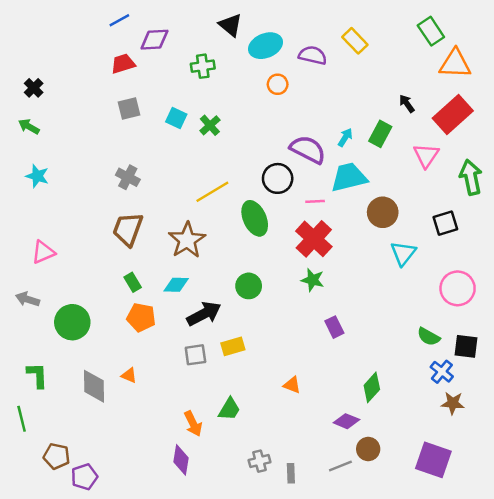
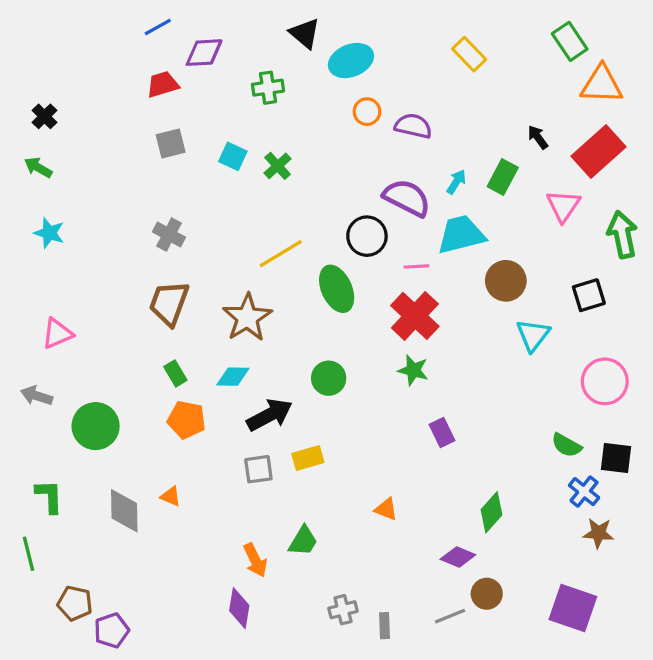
purple semicircle: (313, 55) -> (413, 126), moved

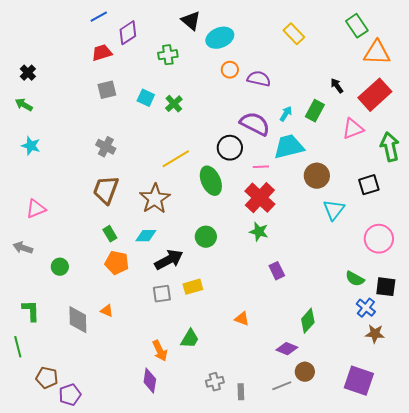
purple diamond: (204, 53) -> (128, 33), turned -30
pink triangle: (563, 206) -> (353, 129), turned 35
green circle: (96, 426) -> (60, 267), size x0.6

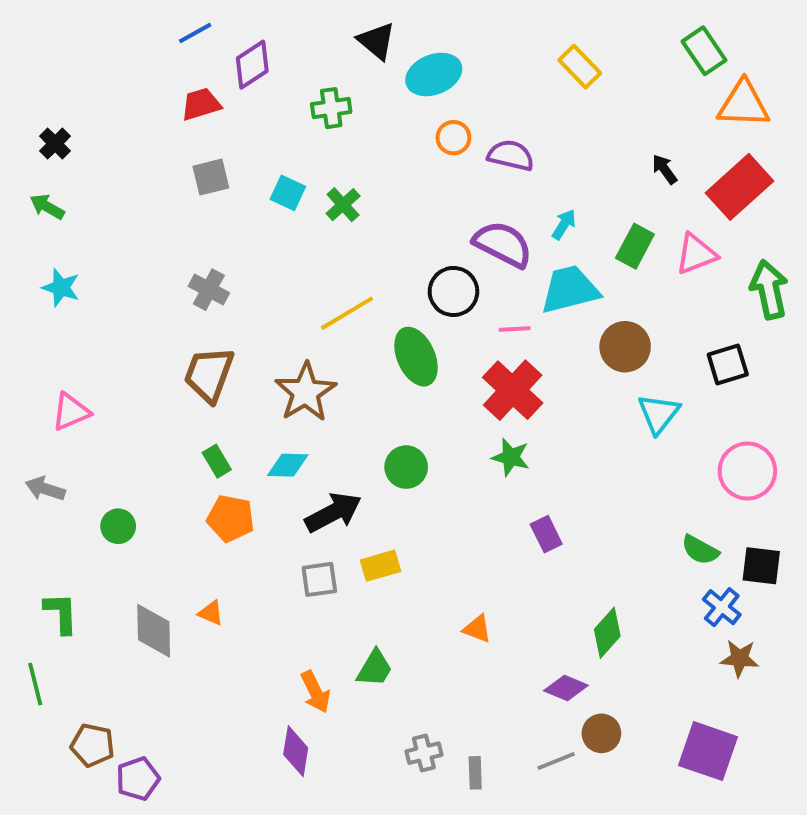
green rectangle: (315, 111) -> (635, 246), moved

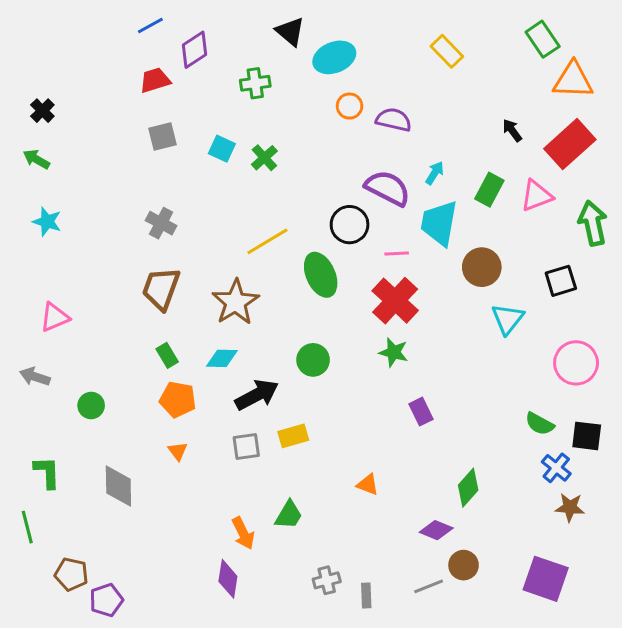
cyan trapezoid: (570, 290) -> (439, 223), turned -66
orange triangle: (211, 613) -> (178, 451), moved, turned 30

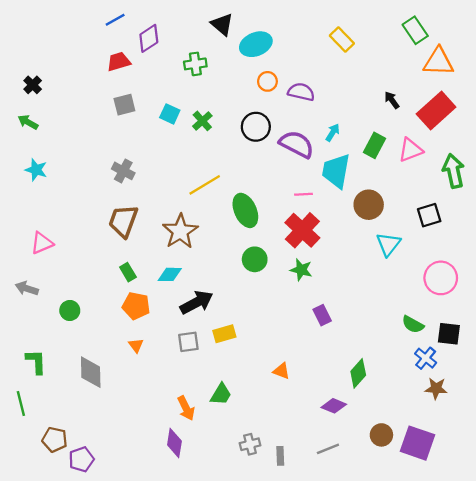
black circle: (350, 225) -> (256, 127), moved
green circle: (313, 360) -> (255, 259), moved
brown circle: (464, 565) -> (381, 435), moved

